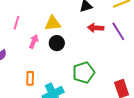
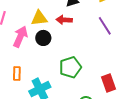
red arrow: (96, 28) -> (64, 20), moved
pink arrow: (34, 42) -> (20, 37), size x1.5

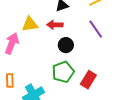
black circle: (43, 38) -> (66, 45), moved
red rectangle: (108, 83) -> (88, 80), moved, turned 54

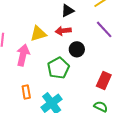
green pentagon: (63, 72) -> (58, 68), moved

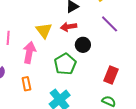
yellow triangle: (38, 34) -> (44, 30), turned -48
orange rectangle: (26, 92) -> (26, 84), moved

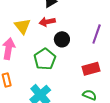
purple line: (110, 24) -> (97, 34), moved, turned 66
red rectangle: (111, 75) -> (91, 69), turned 54

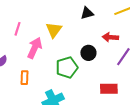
red arrow: (47, 22) -> (110, 37), moved

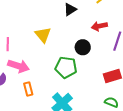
pink arrow: (35, 48) -> (18, 66), moved, turned 100
green pentagon: (67, 67) -> (66, 67), turned -30

